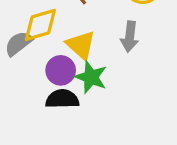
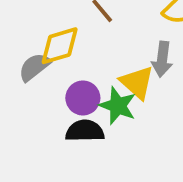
yellow triangle: (81, 45) -> (137, 82), moved

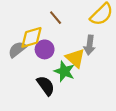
purple circle: (83, 98) -> (45, 49), moved
black semicircle: (85, 131) -> (46, 86), turned 55

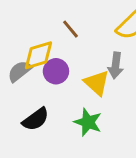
green star: (64, 71) -> (88, 122), moved
black semicircle: (46, 86) -> (36, 119), moved, turned 90

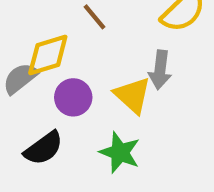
purple circle: (56, 71) -> (73, 97), moved

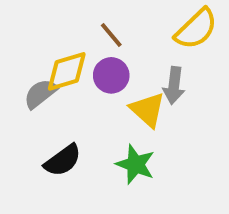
purple circle: (73, 97) -> (111, 75), moved

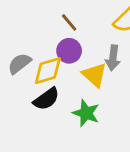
yellow diamond: (67, 71) -> (48, 71), moved
black semicircle: (63, 160) -> (46, 99), moved

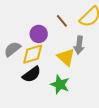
brown line: (69, 22) -> (62, 21), moved
purple circle: (69, 51) -> (39, 34), moved

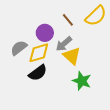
gray arrow: (79, 45) -> (64, 44), moved, turned 42
green star: (60, 84) -> (82, 81), moved

